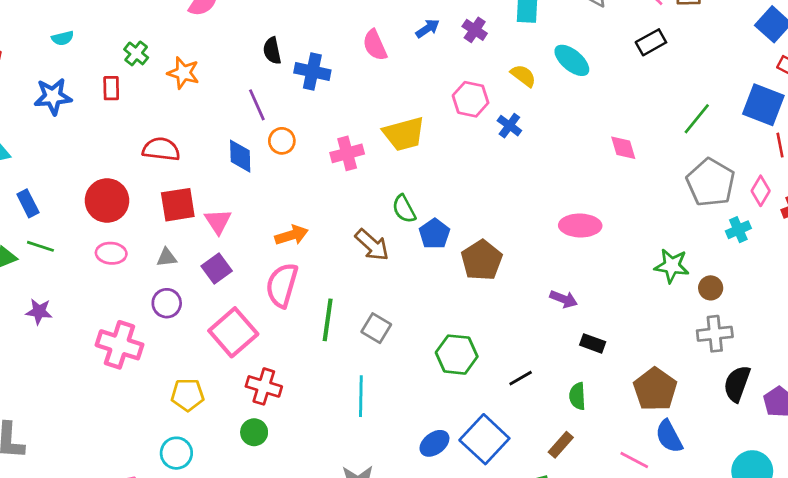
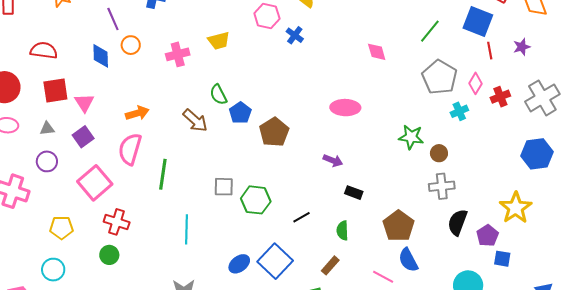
yellow trapezoid: (404, 134) -> (219, 41), size x0.7
gray square: (376, 328) -> (224, 187), moved, turned -30

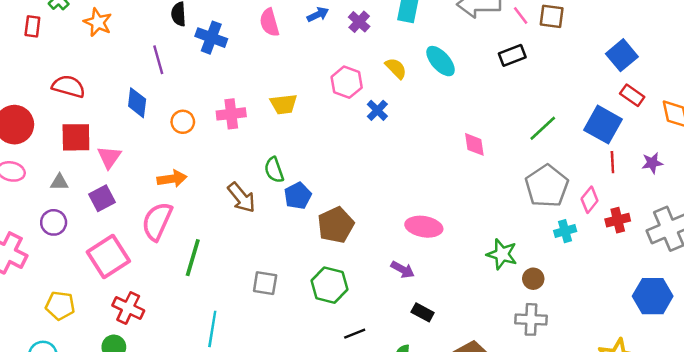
orange circle: (131, 45) -> (183, 122), moved
pink ellipse: (345, 108) -> (424, 227), moved
green hexagon: (256, 200) -> (329, 285), moved

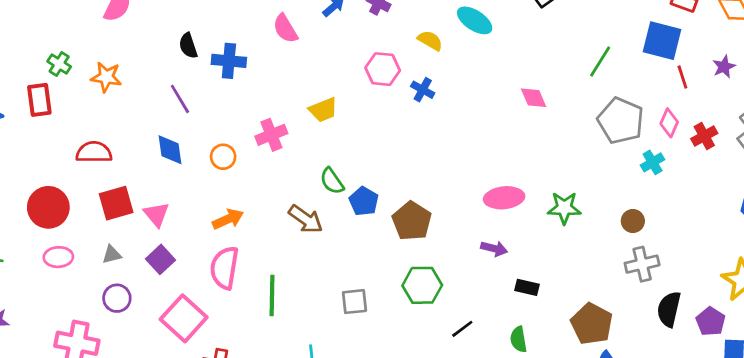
red rectangle: (32, 26) -> (39, 100), size x1.4
green star: (502, 254) -> (564, 208), moved

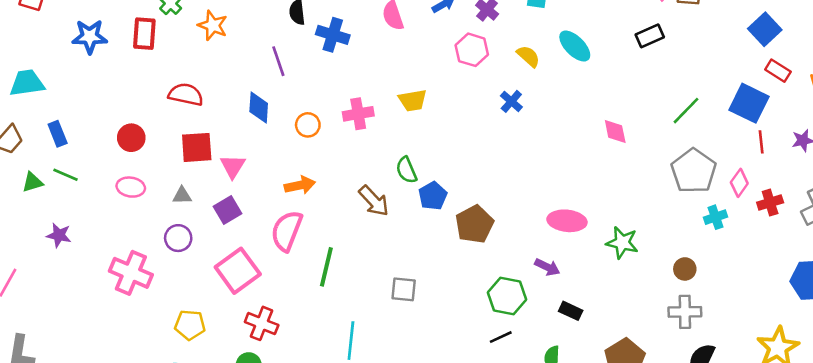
pink hexagon: (383, 69) -> (472, 50), moved
red circle: (48, 207) -> (131, 138), size x0.7
green hexagon: (422, 285) -> (507, 296), moved

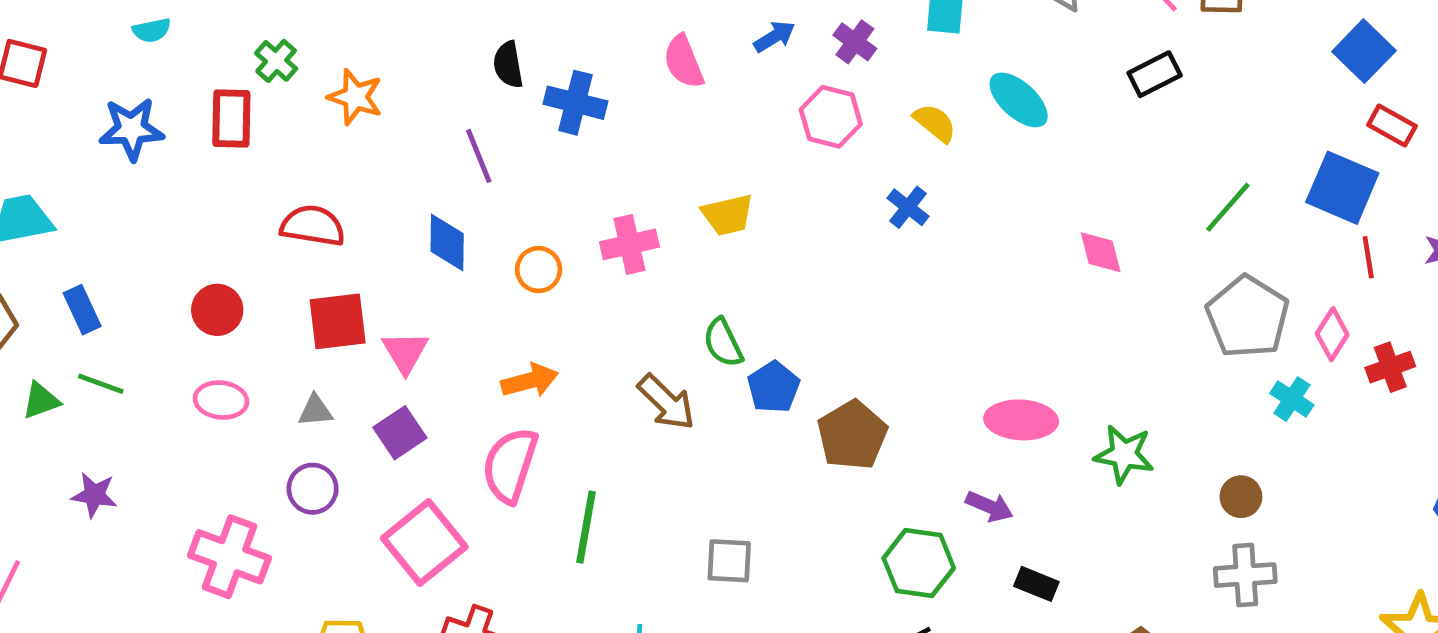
cyan cross: (715, 217) -> (1292, 399), turned -35

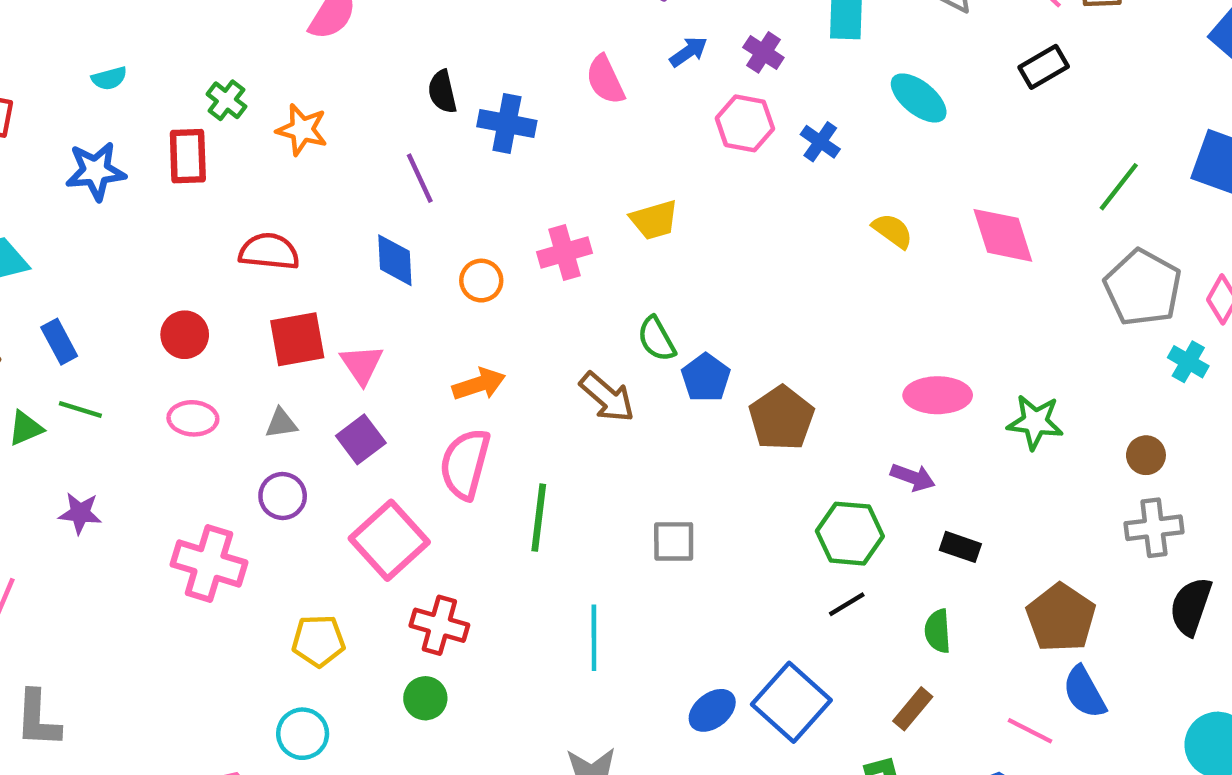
yellow semicircle: (935, 123) -> (893, 231), moved
blue cross: (908, 207) -> (820, 142), moved
pink diamond: (1101, 252) -> (1003, 235), size x1.5

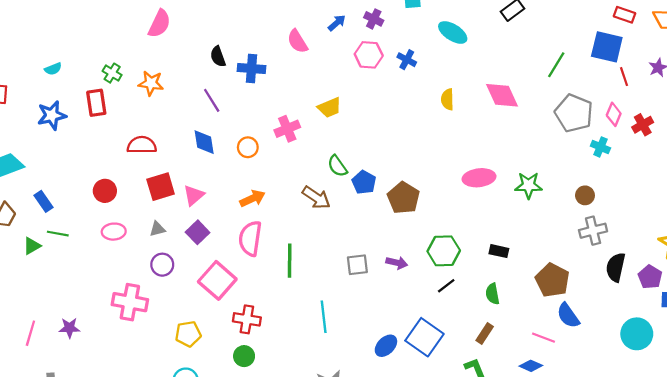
yellow semicircle: (893, 231) -> (447, 99), turned -120
pink triangle: (362, 364) -> (194, 195), turned 30
purple arrow: (913, 477) -> (397, 263), moved
purple star: (80, 513) -> (69, 328), moved

